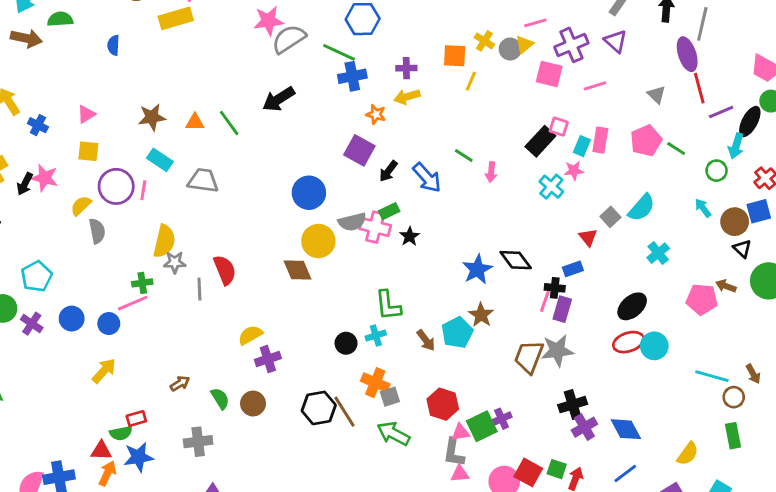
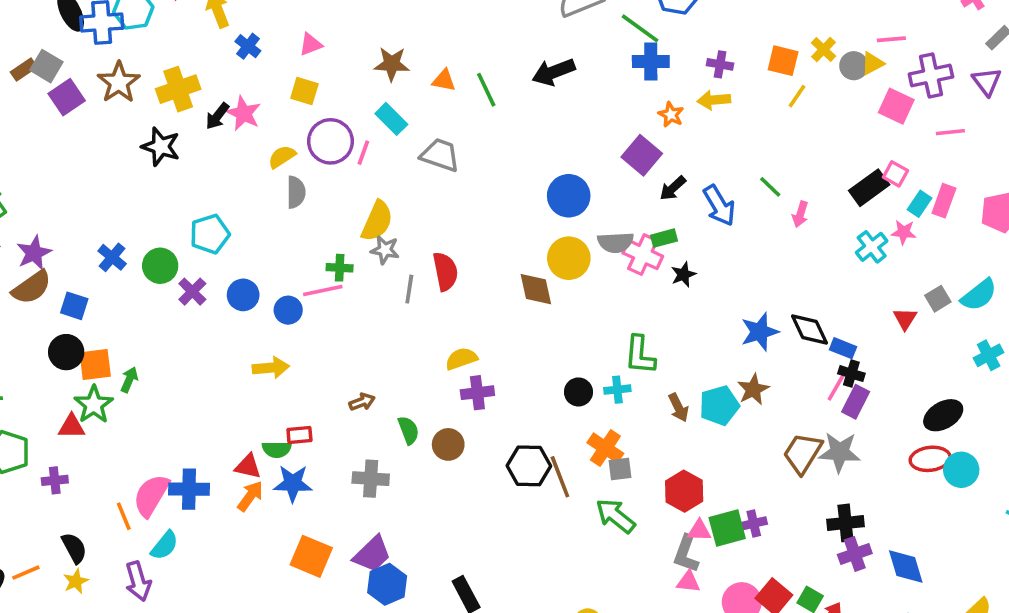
blue rectangle: (573, 269) -> (843, 348), moved, turned 30
yellow arrow: (104, 371) -> (271, 368), turned 32

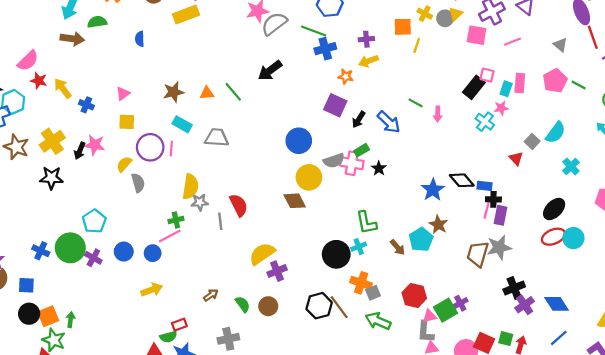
green circle: (160, 266) -> (70, 248), size x1.4
yellow semicircle: (461, 359) -> (262, 254), size x1.4
black circle: (578, 392) -> (336, 254), size x1.6

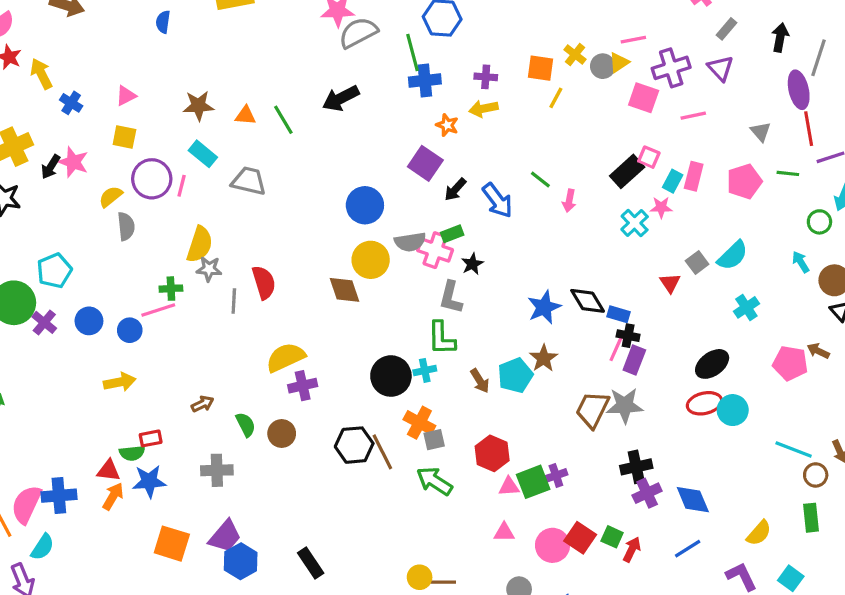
green line: (314, 31) -> (413, 53), turned 45
green line: (579, 85) -> (788, 173), moved, turned -32
gray L-shape: (426, 332) -> (451, 297), moved

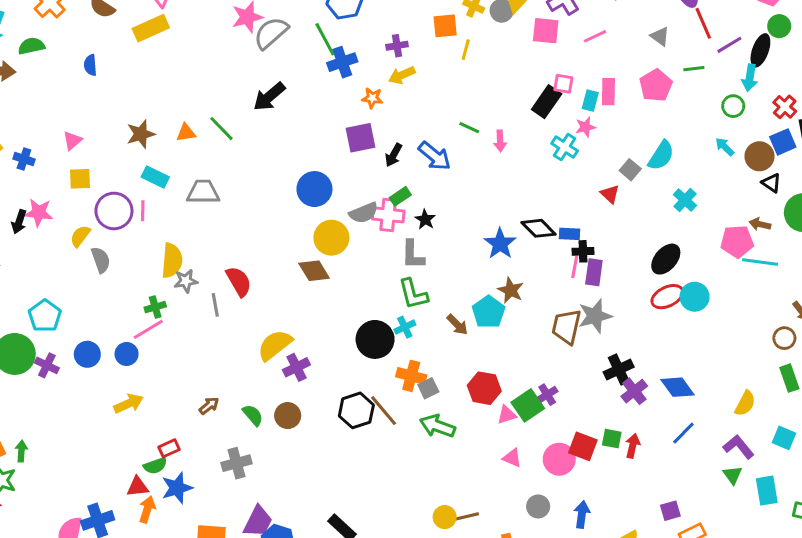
purple square: (425, 163) -> (361, 138), turned -32
cyan line: (794, 449) -> (760, 262), moved
pink triangle: (504, 532) -> (512, 458), turned 36

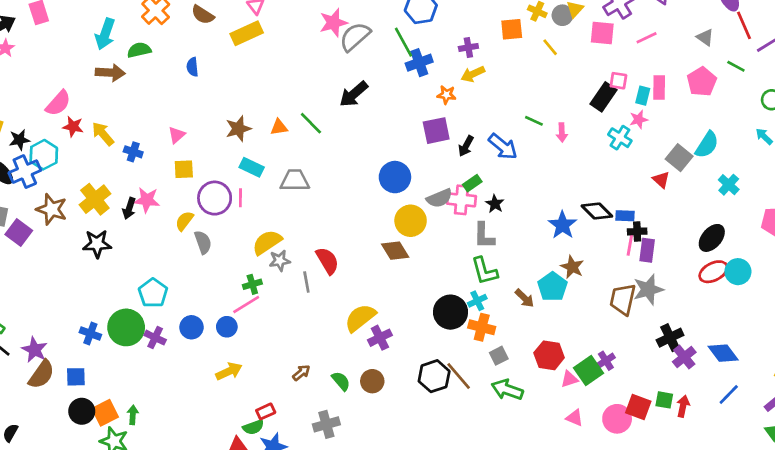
yellow line: (466, 50) -> (550, 47), moved, turned -54
green line: (694, 69) -> (736, 66), turned 36
gray square: (630, 170) -> (679, 158), size x1.4
yellow semicircle: (172, 261) -> (267, 242), turned -128
orange cross: (411, 376) -> (482, 327), moved

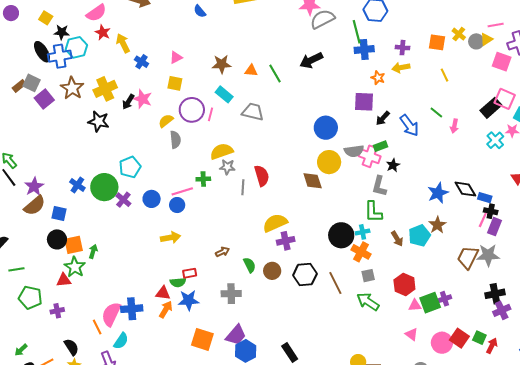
yellow line: (550, 47) -> (444, 75), moved
blue semicircle: (192, 67) -> (200, 11), turned -48
pink square: (618, 81) -> (505, 99), size x1.5
pink line: (246, 304) -> (182, 191), moved
black hexagon: (434, 376) -> (305, 274), moved

